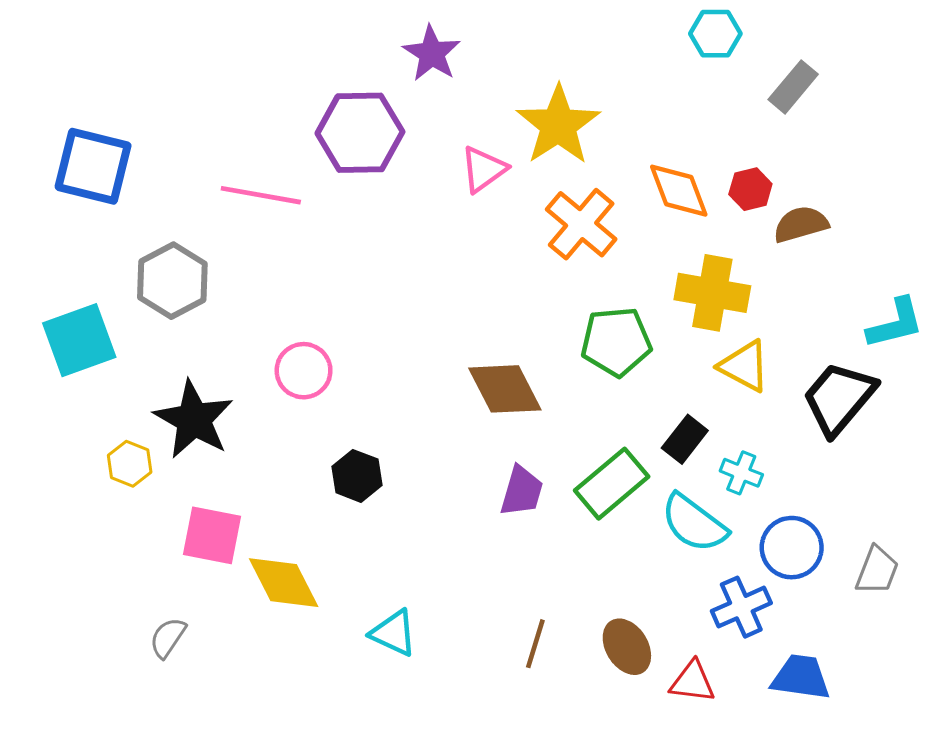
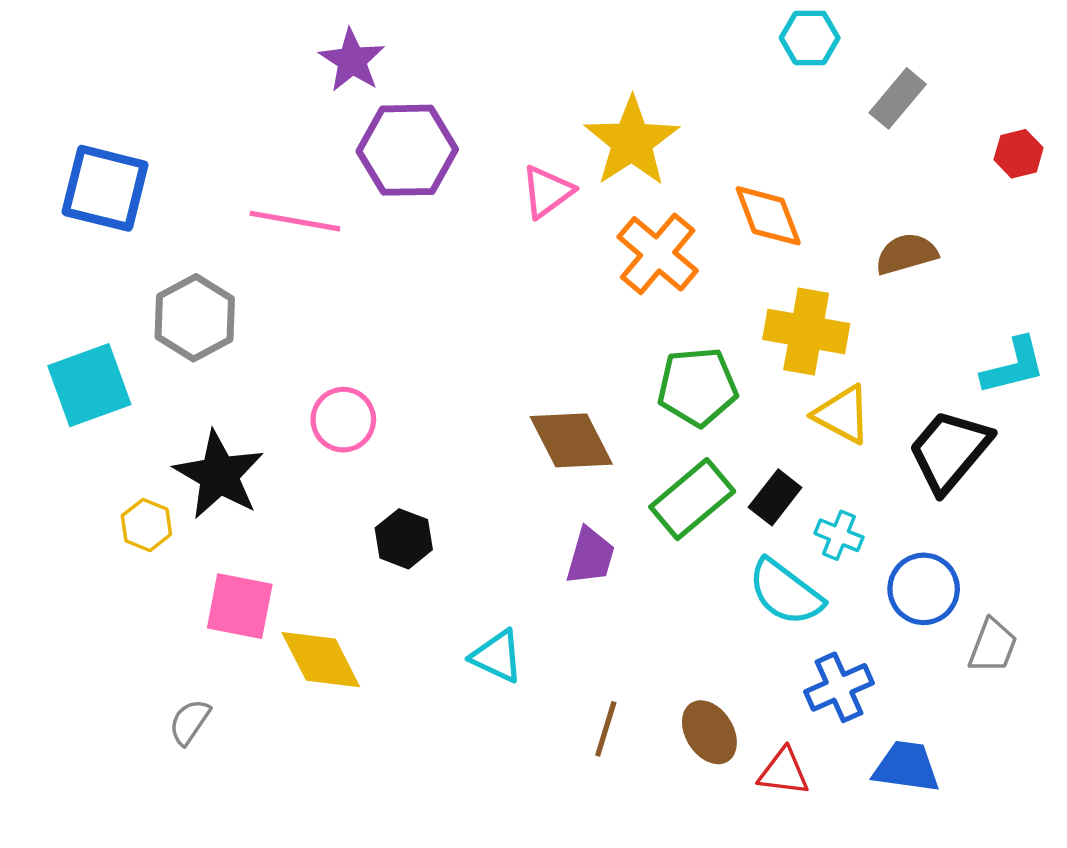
purple star: (432, 53) -> (352, 60), moved
red hexagon: (750, 189) -> (1019, 154), moved
green rectangle: (612, 484) -> (692, 499), moved
blue circle: (792, 548) -> (924, 589), moved
cyan triangle: (394, 633) -> (497, 656), moved

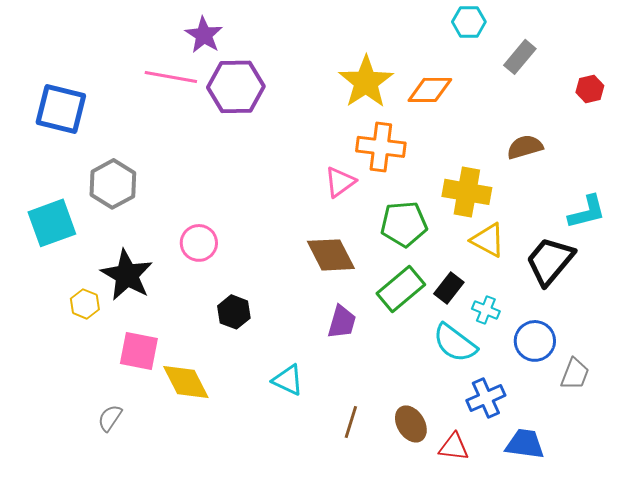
pink triangle: (547, 192) -> (340, 182), moved
orange diamond: (768, 216) -> (430, 90), moved, turned -69
pink line: (295, 221) -> (171, 77), moved
orange cross: (658, 254) -> (381, 147), turned -33

